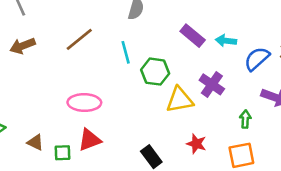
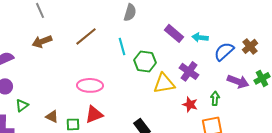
red star: (196, 144) -> (190, 104), moved

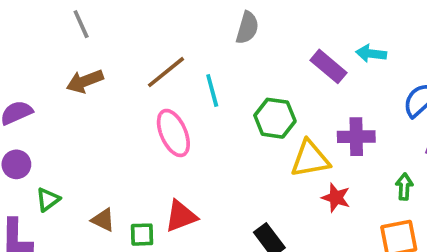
cyan arrow: (200, 37) -> (371, 54), moved
cyan line: (122, 46) -> (212, 91), moved
purple cross: (189, 71) -> (356, 137), turned -36
pink ellipse: (90, 85) -> (173, 133), moved, turned 65
red star: (190, 104) -> (336, 198), moved

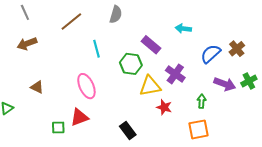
purple rectangle: (329, 66) -> (151, 45), moved
brown line: (166, 72) -> (71, 21), moved
pink ellipse: (173, 133) -> (86, 86), moved
purple cross: (356, 137) -> (175, 74), turned 36
brown triangle: (103, 220) -> (37, 87), moved

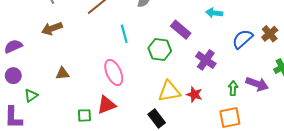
purple arrow: (225, 84) -> (257, 84), moved
yellow triangle: (150, 86) -> (169, 91), moved
brown triangle: (37, 87) -> (62, 74), turned -32

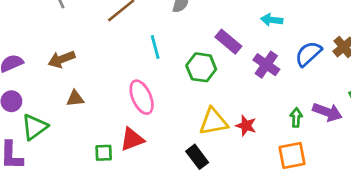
brown arrow: (52, 29) -> (62, 59), moved
purple cross: (206, 60) -> (266, 65), moved
green triangle: (31, 96) -> (34, 127), size x1.5

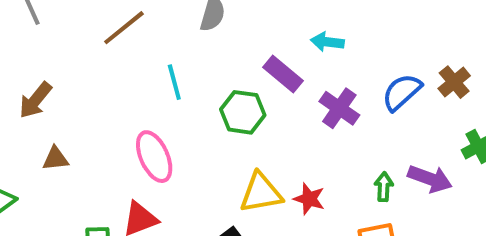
cyan arrow: (272, 20) -> (327, 42), moved
brown arrow: (62, 59) -> (35, 100), turned -30

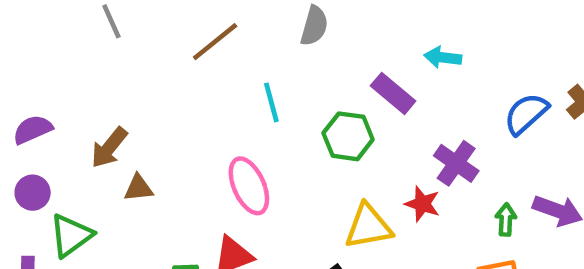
brown arrow: (35, 100) -> (109, 148), moved
purple cross: (339, 108) -> (456, 163), moved
red star: (309, 199) -> (422, 204), moved

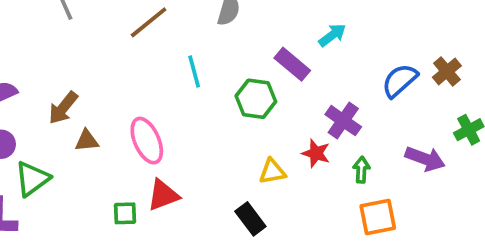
cyan arrow: (443, 57) -> (332, 35), turned 136
pink ellipse: (249, 186) -> (147, 141), moved
green arrow: (506, 220) -> (361, 170), moved
yellow triangle: (368, 226) -> (272, 172), size x0.7

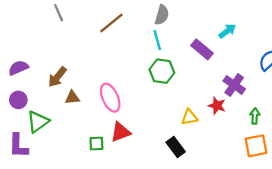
cyan line: (194, 71) -> (157, 40), moved
green hexagon: (256, 99) -> (162, 71), moved
green arrow: (361, 170) -> (255, 116), moved

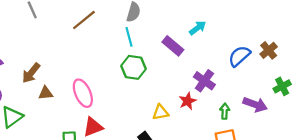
red star: (217, 106) -> (188, 101), turned 30

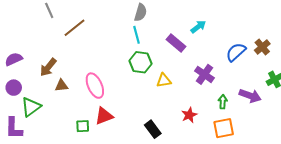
brown line: (84, 20) -> (75, 28), moved
red star: (188, 101) -> (189, 115), moved
yellow triangle: (161, 112) -> (164, 80), moved

